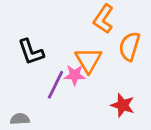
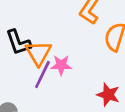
orange triangle: (88, 60) -> (38, 53), moved

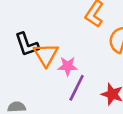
purple line: (42, 75) -> (77, 88), moved

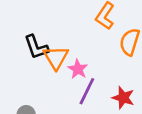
pink star: (68, 66) -> (78, 69), turned 30

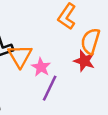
red star: (123, 98) -> (84, 61), moved

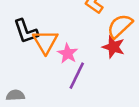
orange semicircle: (90, 41) -> (120, 26), turned 30

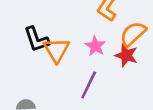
pink star: (68, 53) -> (95, 46), moved

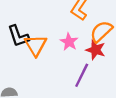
purple line: (89, 85) -> (82, 75), moved

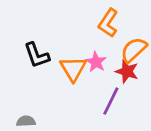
orange triangle: (36, 45) -> (73, 69), moved

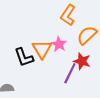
black L-shape: (37, 55) -> (24, 57), moved
red star: (127, 71) -> (82, 61), moved

